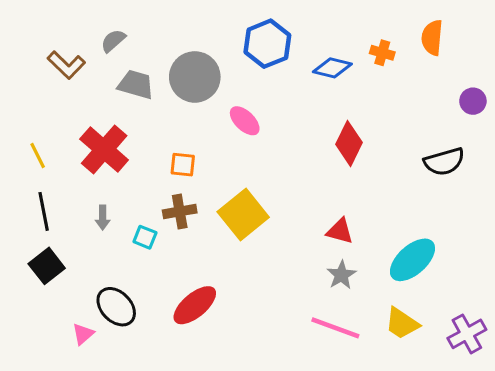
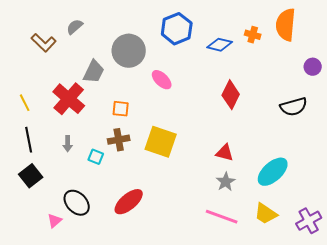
orange semicircle: (432, 38) -> (286, 25), size x1.4
gray trapezoid: (136, 85) -> (94, 72), moved, turned 100
yellow square: (243, 215) -> (161, 142), turned -32

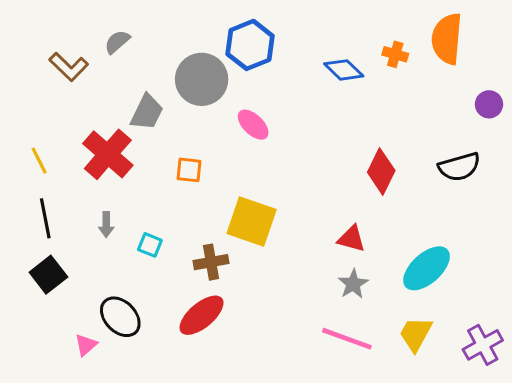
blue hexagon: (177, 29) -> (250, 45), moved
blue diamond: (220, 45) -> (344, 70), turned 30
red diamond: (231, 95) -> (381, 171), moved
brown cross: (119, 140) -> (211, 262), moved
yellow trapezoid: (266, 214) -> (416, 334), turned 85

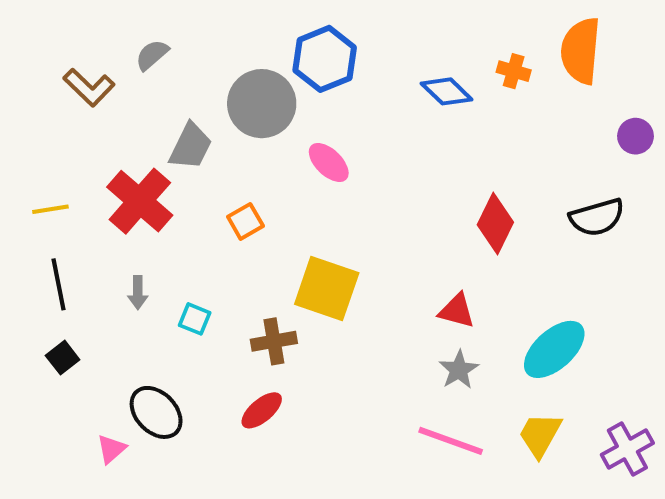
yellow line: (39, 161) -> (50, 209), turned -72
orange square: (189, 170) -> (245, 221), turned -36
black square: (48, 275) -> (63, 358), size x0.7
red ellipse: (202, 315) -> (262, 410), size x0.7

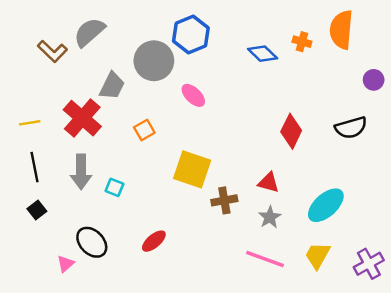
gray semicircle: (152, 55) -> (89, 32), size x1.6
gray arrow: (138, 293) -> (81, 172), size x1.8
brown cross: (274, 341) -> (224, 200), moved

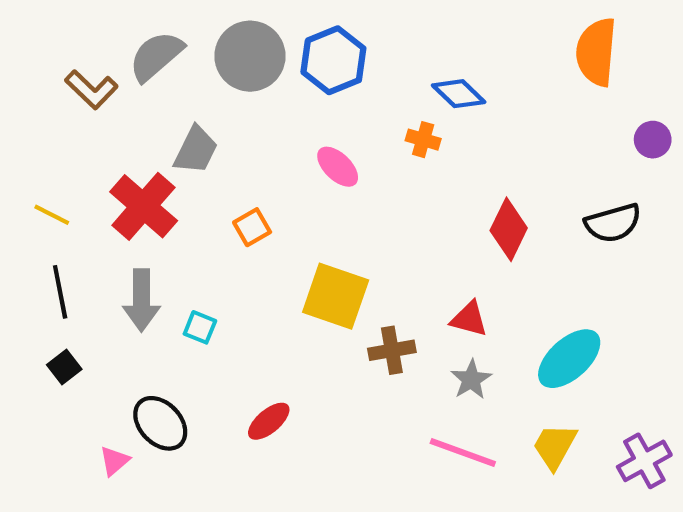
orange cross: (302, 42) -> (423, 140), moved
gray circle: (154, 61) -> (250, 56), moved
yellow line: (30, 123) -> (52, 215), turned 36

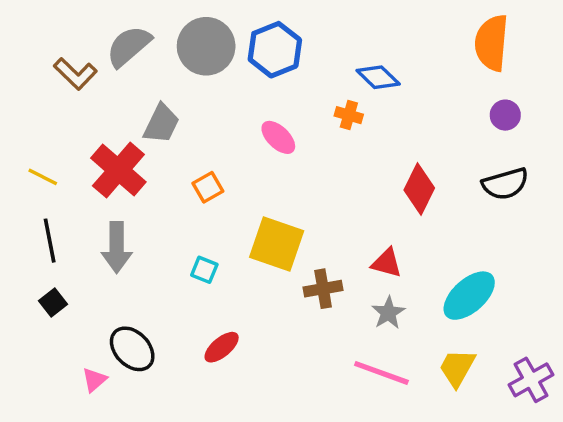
purple circle: (653, 140) -> (505, 115), moved
cyan square: (200, 327) -> (204, 270), moved

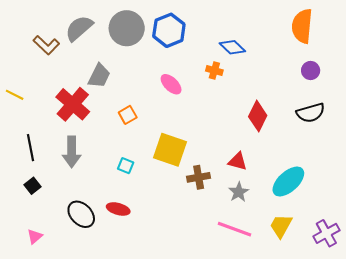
yellow line: (43, 177) -> (15, 95), moved
red ellipse: (222, 347) -> (118, 209), moved, turned 55
pink triangle: (94, 380) -> (35, 236), moved

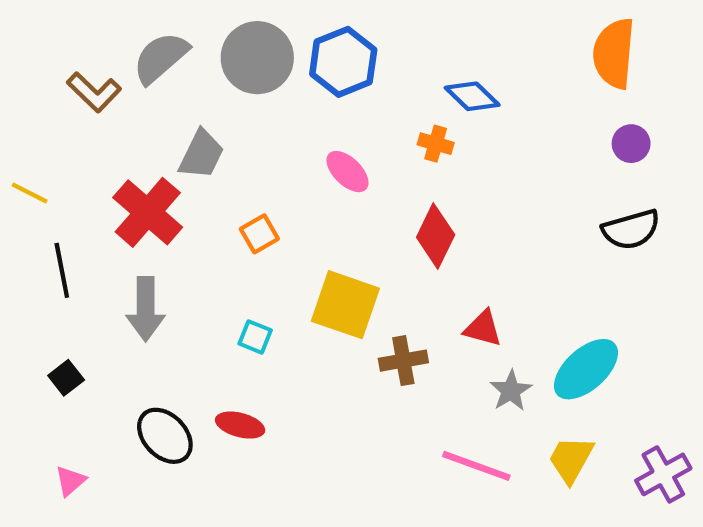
red diamond: (258, 116) -> (436, 236), moved
black line: (30, 148) -> (62, 270), moved
gray star: (239, 192) -> (511, 391), moved

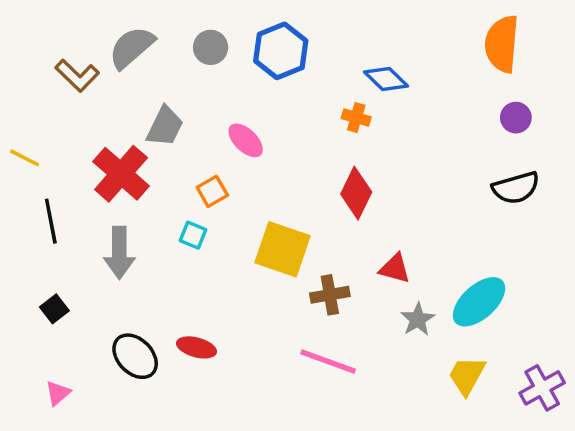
gray circle: (257, 58) -> (211, 47), size x0.6
pink ellipse: (348, 172) -> (246, 140), moved
cyan square: (255, 337) -> (193, 235), moved
pink line: (476, 466) -> (328, 361), moved

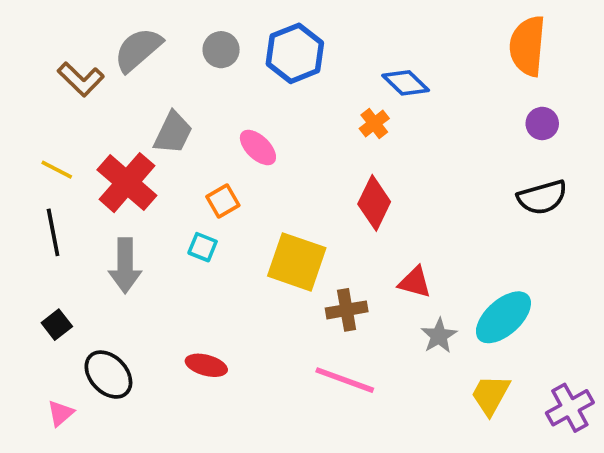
orange cross: (356, 118) -> (374, 123), turned 36
yellow line: (25, 158) -> (57, 170), moved
black ellipse: (135, 356) -> (108, 375), moved

